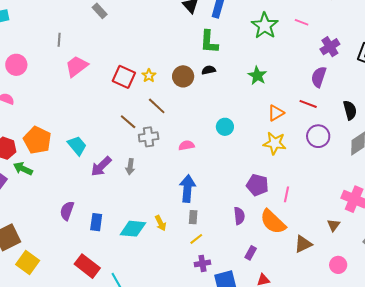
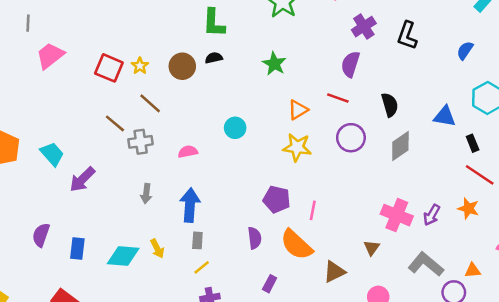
gray arrow: (130, 167) -> (146, 194), moved

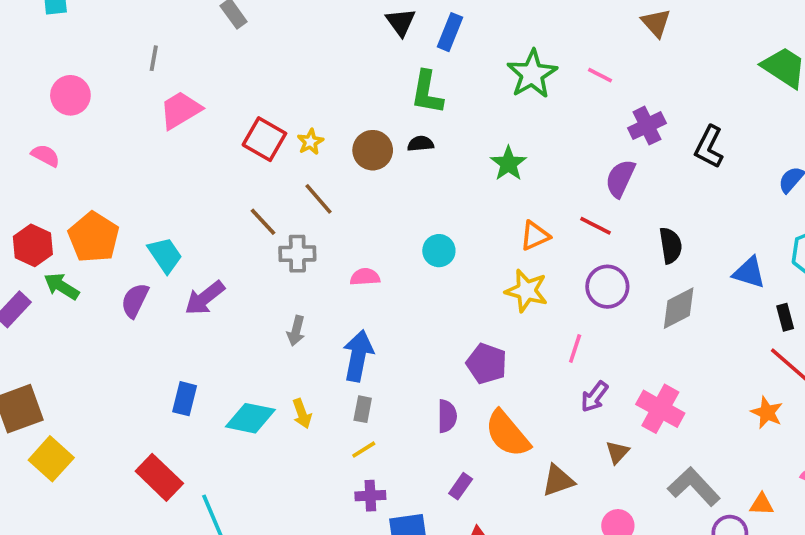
pink line: (313, 210) -> (575, 349), moved
purple arrow: (432, 215) -> (594, 397), moved
purple semicircle: (41, 235) -> (135, 300), moved

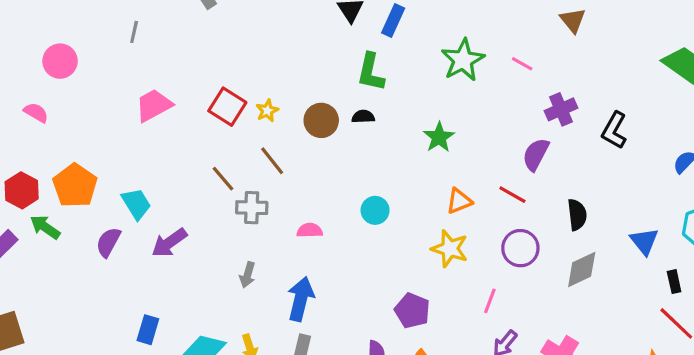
pink trapezoid: (180, 110) -> (154, 105), moved
blue triangle: (749, 273) -> (644, 241), turned 32

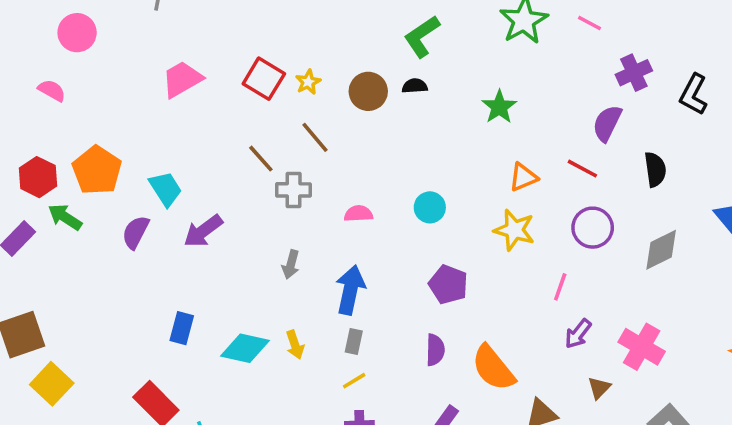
green L-shape: (371, 72) -> (422, 36), turned 45
cyan circle: (375, 210) -> (430, 207), moved
black semicircle: (577, 215) -> (655, 169), moved
purple pentagon: (412, 311) -> (448, 285), moved

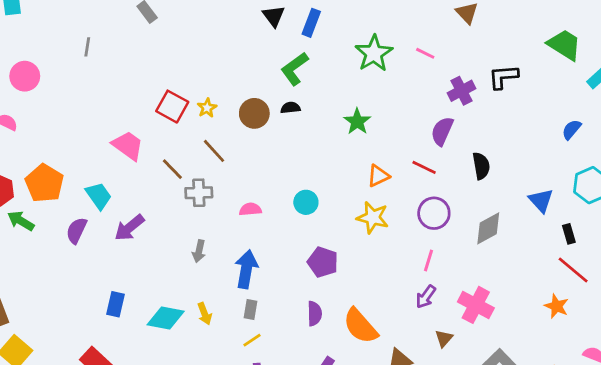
pink trapezoid: (182, 79) -> (128, 146), moved, turned 68
black L-shape: (694, 94) -> (503, 77), moved, turned 60
pink line: (560, 287) -> (428, 261), moved

